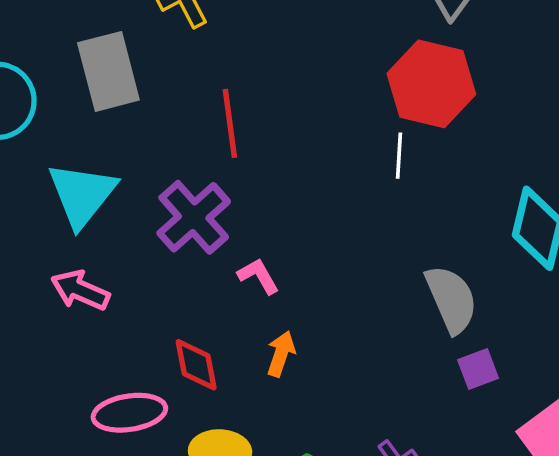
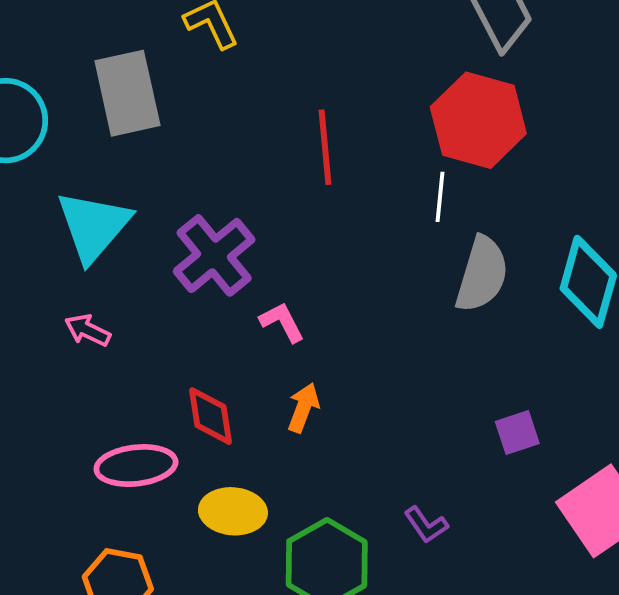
red line: (230, 123) -> (325, 147), moved
pink arrow: (80, 290) -> (88, 330), size x0.7
gray semicircle: (451, 299) -> (482, 274), moved, turned 38

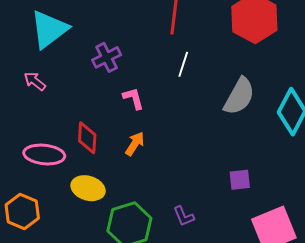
white line: (440, 197) -> (183, 64), moved
purple cross: (214, 255) -> (107, 57), size x0.7

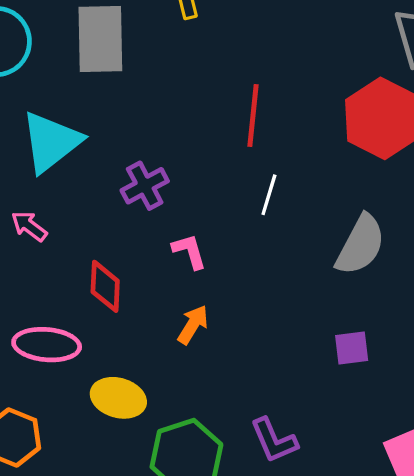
red diamond: (87, 138) -> (105, 286), moved
purple square: (240, 180) -> (352, 348), moved
purple L-shape: (184, 216) -> (274, 440), size x1.4

